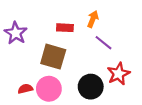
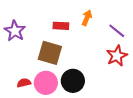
purple line: (104, 43) -> (117, 31), moved
red star: (119, 74) -> (117, 56), moved
black circle: (91, 87) -> (73, 81), moved

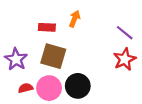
orange arrow: (87, 18) -> (75, 19), moved
red rectangle: (61, 26) -> (47, 27), moved
purple star: (15, 31) -> (16, 59), moved

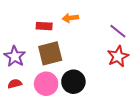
orange arrow: (75, 19) -> (70, 18), turned -119
brown square: (53, 56) -> (50, 53), turned -30
red semicircle: (26, 88) -> (15, 84), moved

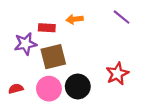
purple line: (118, 31) -> (122, 17), moved
purple star: (15, 56) -> (25, 44), moved, turned 30
red star: (118, 56) -> (117, 74), moved

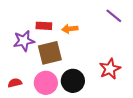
orange arrow: (75, 19) -> (70, 29), moved

